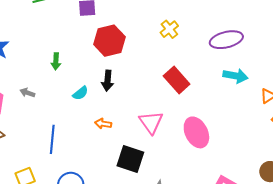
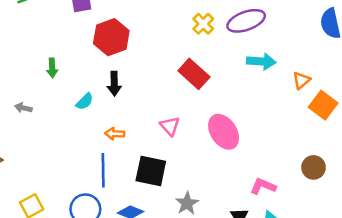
yellow cross: (169, 29) -> (203, 24), moved
pink triangle: (151, 122) -> (170, 126), size x0.7
blue line: (52, 139) -> (103, 170), moved

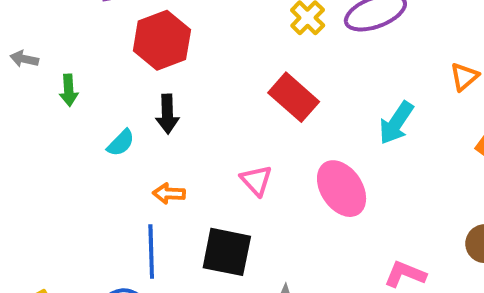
cyan arrow: (261, 61) -> (396, 123), moved, turned 120
orange triangle: (301, 80) -> (464, 77), moved
gray arrow: (23, 108) -> (24, 59), moved

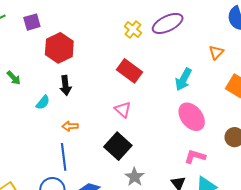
green arrow: (69, 90) -> (14, 78), turned -35
pink triangle: (256, 180) -> (123, 110), moved
pink ellipse: (342, 189) -> (192, 117), moved
black square: (227, 252) -> (118, 146), moved, turned 36

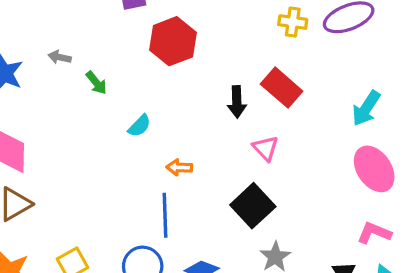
yellow cross: (133, 29) -> (293, 22), turned -36
black arrow: (66, 85) -> (237, 102), moved

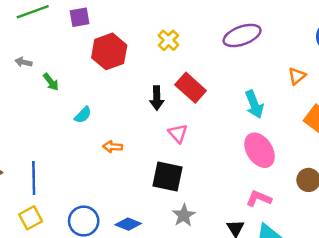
yellow cross: (293, 22) -> (168, 40), moved, turned 35
cyan arrow: (366, 108) -> (254, 104), turned -56
black square: (253, 206) -> (168, 177), turned -36
blue line: (165, 215) -> (34, 178), moved

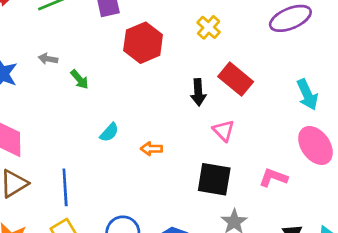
cyan semicircle: (83, 115) -> (109, 132), moved
pink L-shape: (259, 198) -> (273, 178), moved

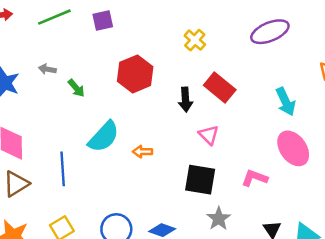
red hexagon: (143, 43) -> (135, 74), moved
cyan semicircle: (109, 132) -> (104, 137), size x1.8
blue line: (65, 187) -> (63, 169), moved

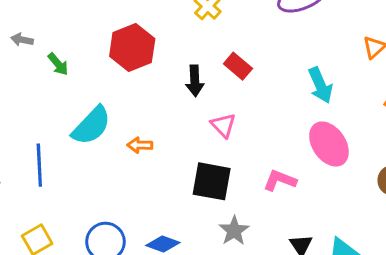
red rectangle: (220, 88) -> (238, 66), size x0.7

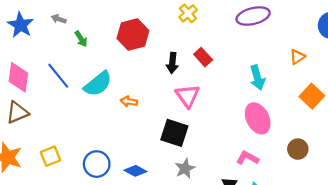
pink triangle: (223, 125) -> (188, 96), size x1.4
blue line: (39, 165) -> (58, 76), moved, turned -44
pink L-shape: (280, 180) -> (247, 158), moved

